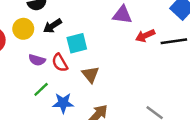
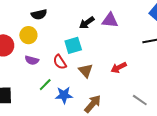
black arrow: (53, 26) -> (87, 23), moved
red arrow: (145, 36) -> (119, 67), moved
purple semicircle: (37, 60) -> (32, 60), moved

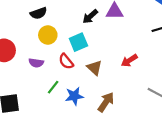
yellow circle: (28, 35) -> (48, 35), moved

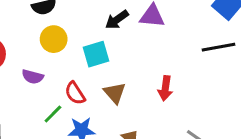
red arrow: (129, 60) -> (165, 88), turned -56
red semicircle: (66, 61) -> (75, 93), moved

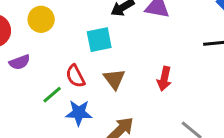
yellow circle: (54, 39) -> (41, 19), moved
purple semicircle: (33, 77) -> (20, 62), moved, turned -40

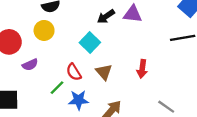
cyan square: (99, 40) -> (90, 43), turned -30

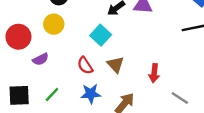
red arrow: (142, 69) -> (154, 73), moved
green line: (57, 88) -> (52, 95), moved

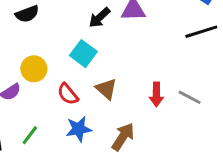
yellow circle: (54, 24) -> (34, 69), moved
gray line: (180, 98) -> (190, 97), moved

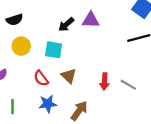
cyan square: (83, 54) -> (54, 50), turned -30
yellow circle: (34, 69) -> (21, 46), moved
green line: (30, 135) -> (12, 107), turned -40

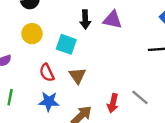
black arrow: (66, 25) -> (85, 20), turned -63
red arrow: (104, 82) -> (113, 103), moved

